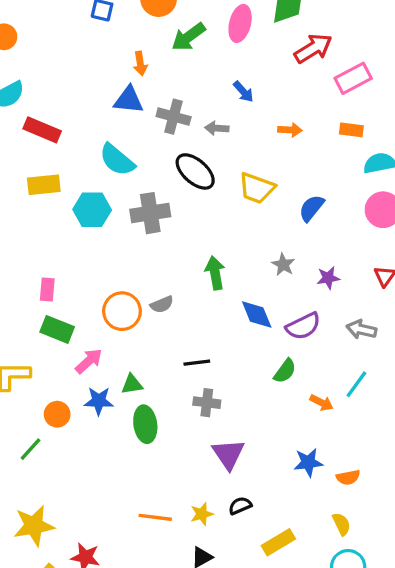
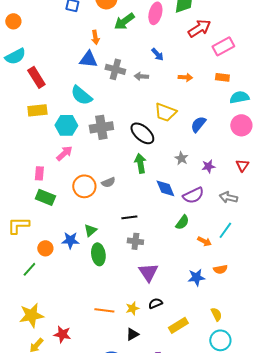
red rectangle: (42, 130) -> (36, 77), turned 35
black ellipse: (195, 171) -> (142, 133), moved
pink arrow: (89, 361) -> (64, 153), moved
green triangle: (132, 384) -> (90, 230), turned -32
orange semicircle: (348, 477) -> (220, 269), moved

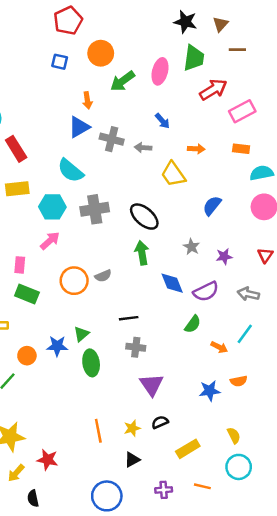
blue triangle: (88, 59) -> (79, 127), turned -36
yellow trapezoid: (165, 112) -> (173, 174), moved, turned 35
orange line: (104, 310) -> (98, 431), turned 72

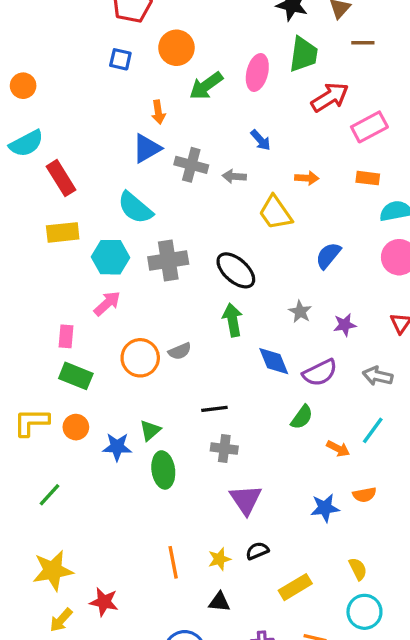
orange circle: (27, 356) -> (76, 427), moved
black triangle: (132, 460) -> (219, 602), turned 35

